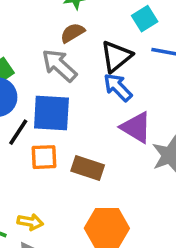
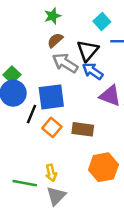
gray arrow: (59, 65) -> (65, 63), moved
orange square: (44, 157) -> (52, 127), turned -36
yellow arrow: (30, 222) -> (51, 173), turned 77

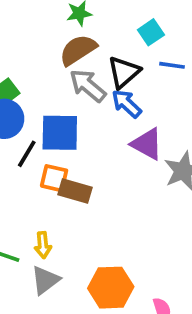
brown semicircle: (55, 40) -> (78, 50), size x1.5
orange square: (52, 127) -> (54, 178), turned -36
brown rectangle: (83, 129) -> (75, 191), moved
orange hexagon: (103, 167) -> (111, 288), moved

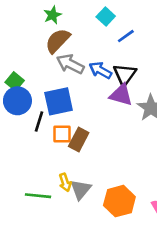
blue line: (172, 65) -> (126, 36), turned -30
black triangle: (124, 72) -> (125, 75), moved
brown rectangle: (75, 191) -> (79, 140), turned -65
gray triangle: (45, 280) -> (81, 189), moved

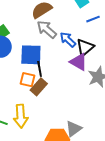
black line: (39, 121) -> (40, 69), moved, turned -42
yellow arrow: (65, 182) -> (21, 116), size x1.6
gray triangle: (81, 189) -> (74, 129), moved

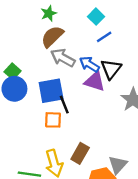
blue line: (93, 19) -> (104, 37), moved
purple triangle: (79, 62) -> (95, 81), moved
brown rectangle: (39, 87) -> (80, 153), moved

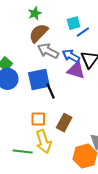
cyan square: (96, 17) -> (74, 23), moved, turned 32
orange square: (53, 120) -> (38, 119), moved
brown rectangle: (80, 153) -> (64, 123), moved

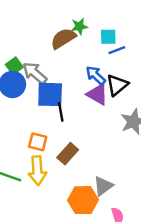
green star: (35, 13) -> (79, 26), moved
gray arrow: (48, 51) -> (35, 73), moved

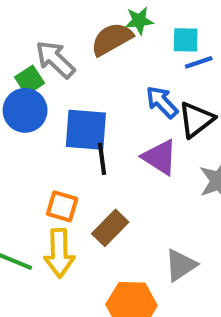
gray arrow: (35, 73) -> (55, 59), moved
purple triangle: (97, 94) -> (160, 157), moved
gray triangle: (103, 186) -> (181, 265), moved

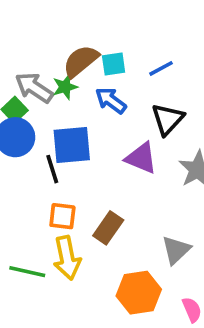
green star: (139, 21) -> (65, 87), moved
cyan square: (186, 40) -> (114, 64), moved
blue arrow: (162, 102) -> (111, 100), moved
black line: (102, 159) -> (52, 169), moved

